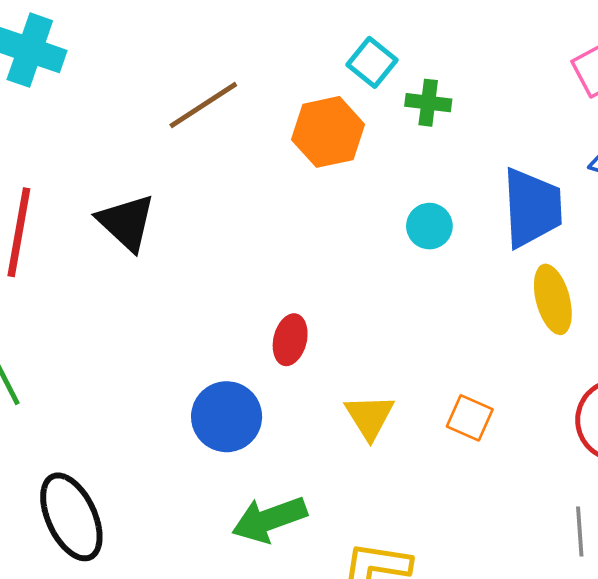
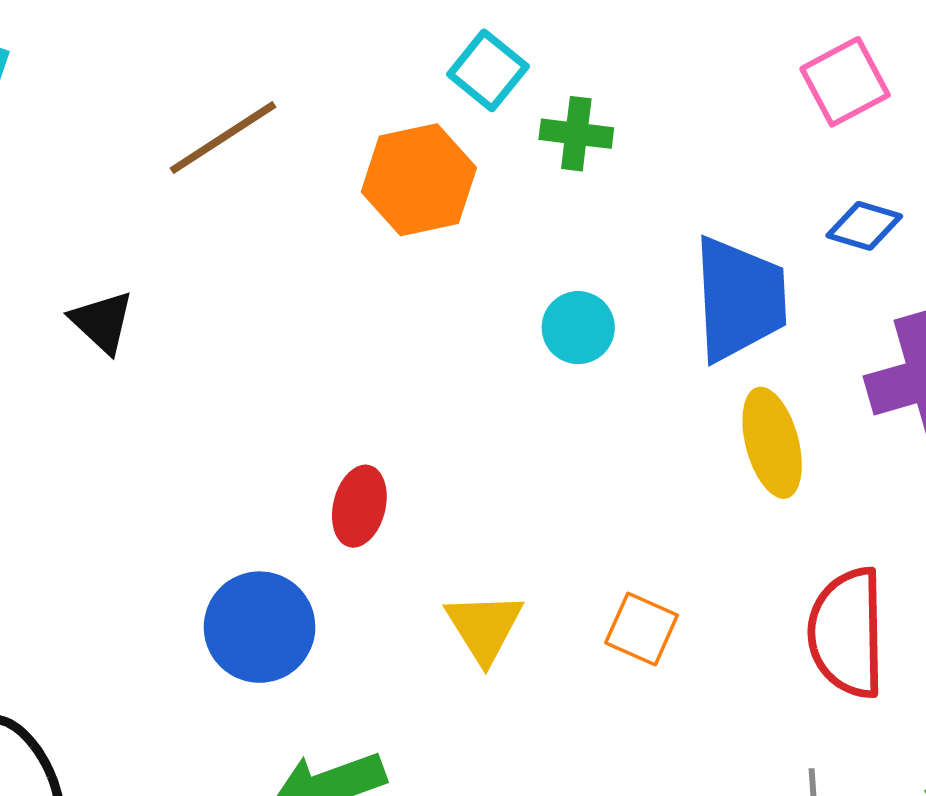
black triangle: (126, 222) -> (102, 322), size x0.7

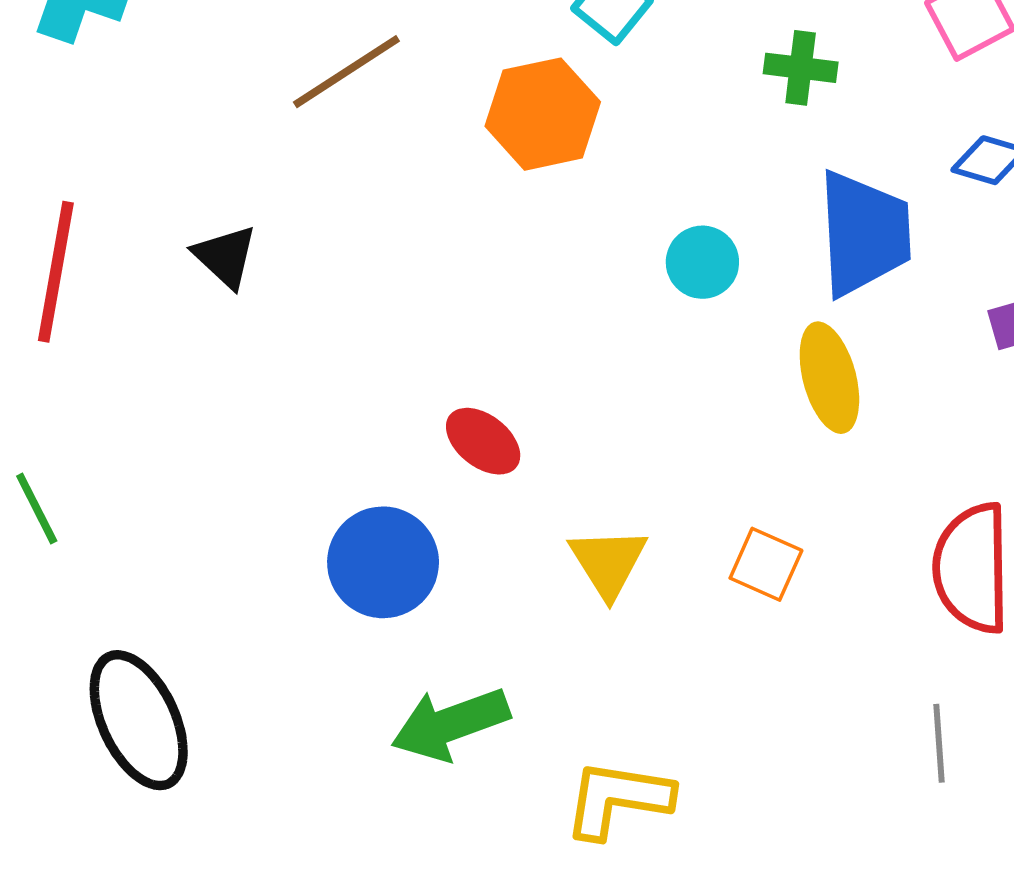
green cross: (576, 134) -> (801, 68), moved
yellow ellipse: (772, 443) -> (829, 378), moved
red ellipse: (359, 506) -> (483, 441), turned -66

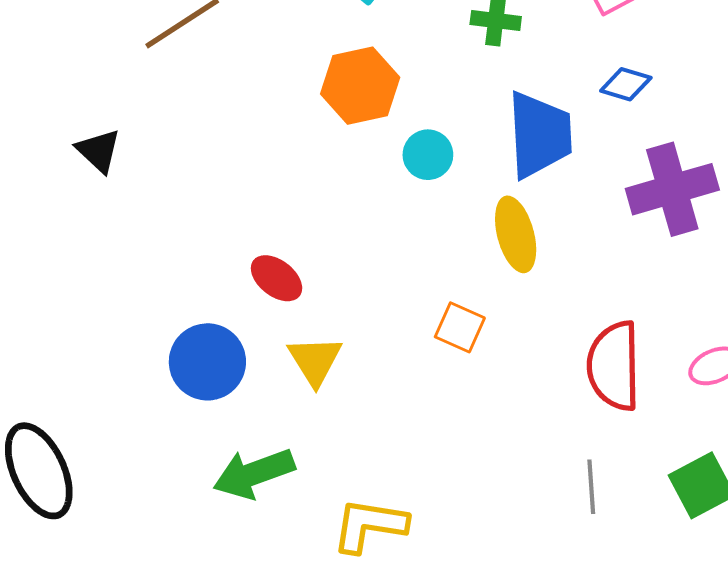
orange hexagon: (543, 114) -> (360, 86), moved
yellow triangle: (608, 562) -> (315, 361), moved
orange square: (766, 564) -> (460, 327), moved

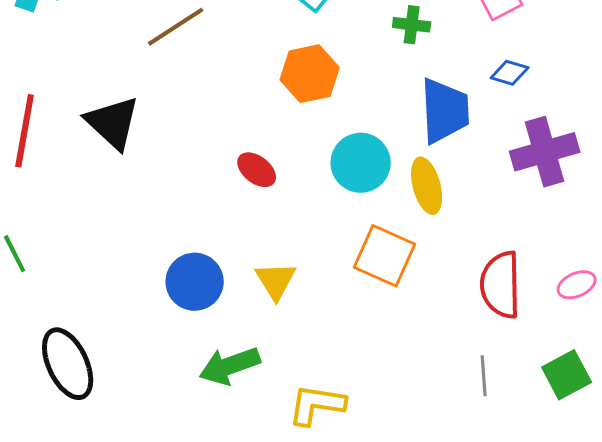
black triangle: (99, 151) -> (113, 123), size x1.6
cyan circle: (428, 155) -> (361, 163), moved, size x1.6
red ellipse: (277, 278) -> (257, 170), moved
orange square: (460, 327) -> (385, 256), size x1.6

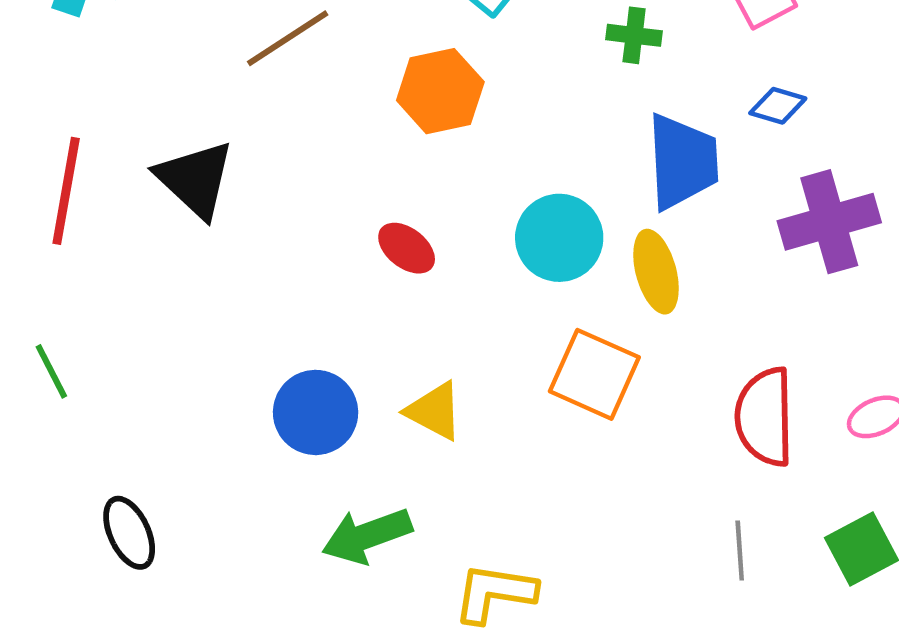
orange hexagon: (310, 74) -> (440, 91), moved
yellow triangle: (276, 281) -> (434, 411), turned -30
black ellipse: (68, 364) -> (129, 533), size x0.7

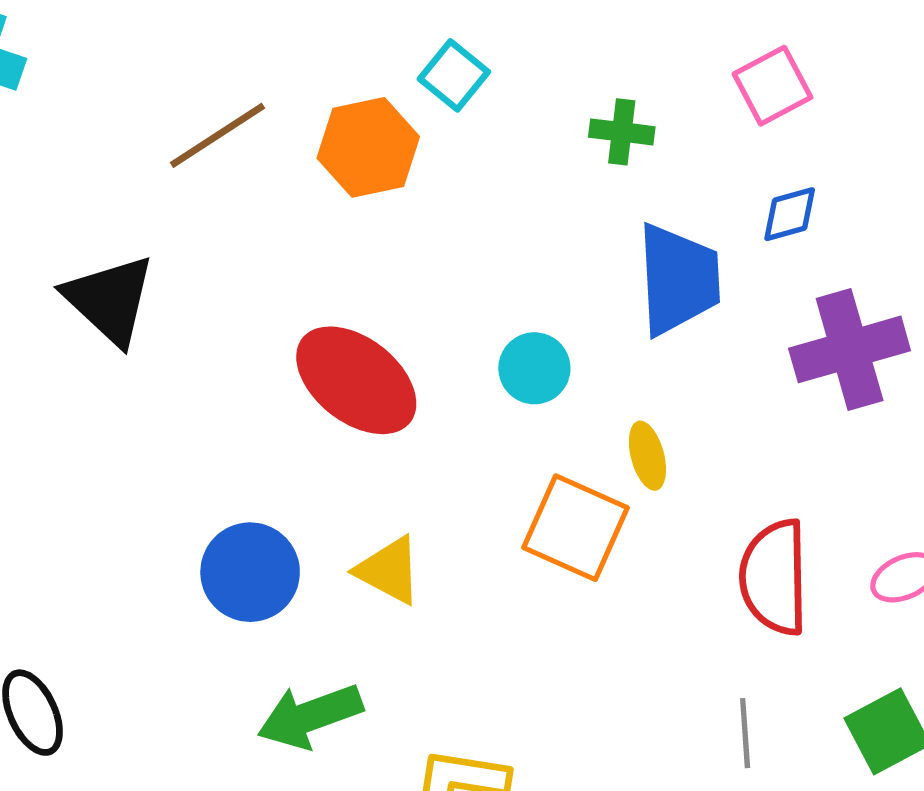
orange hexagon: (440, 91) -> (368, 147), moved
blue diamond: (778, 106) -> (790, 214), turned -32
cyan circle: (559, 238) -> (534, 368), size x0.7
red ellipse: (407, 248) -> (356, 380), size x1.8
yellow ellipse: (656, 272) -> (647, 456), moved, size x0.7

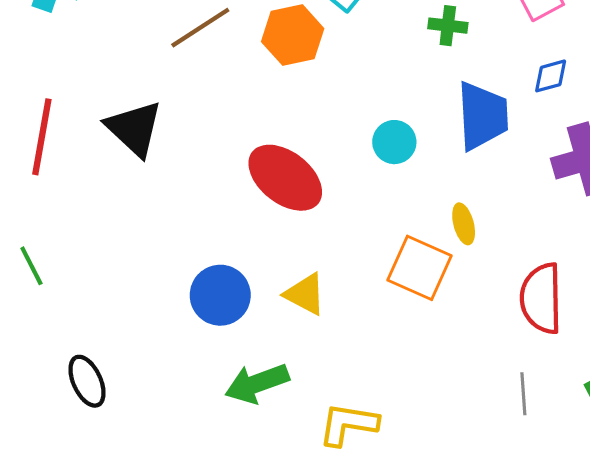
cyan circle: (534, 368) -> (394, 142), moved

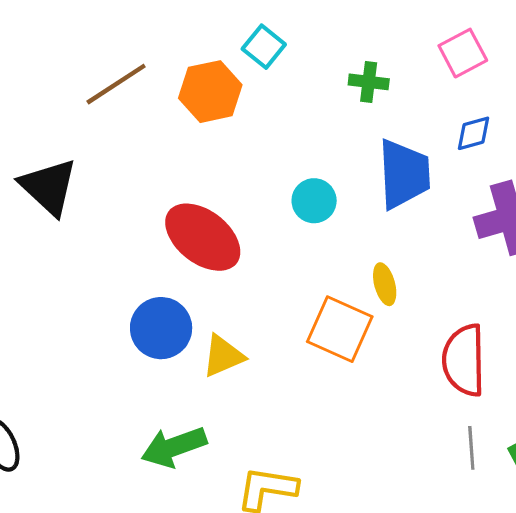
yellow triangle: (305, 294) -> (223, 356), turned -51
blue circle: (220, 295) -> (161, 328), moved
gray line: (523, 394) -> (471, 448), moved

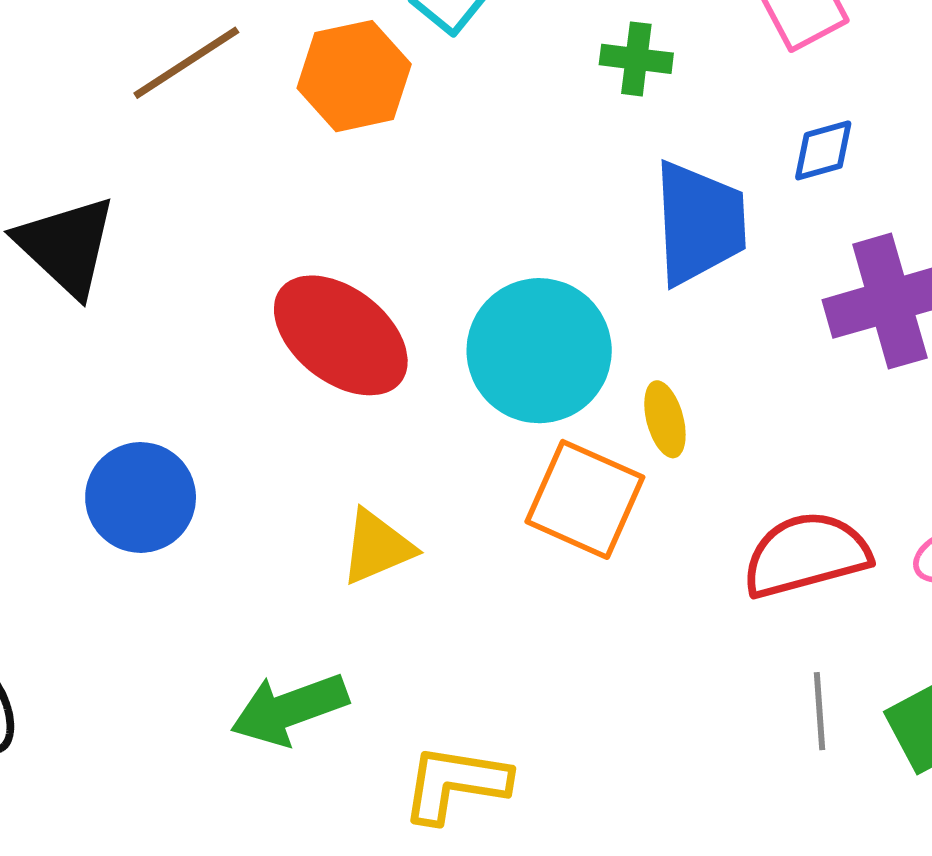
cyan circle: (314, 201) -> (539, 351), moved, size x1.8
blue circle: (161, 328) -> (141, 497), moved
red semicircle: (464, 360) -> (806, 555), turned 76

